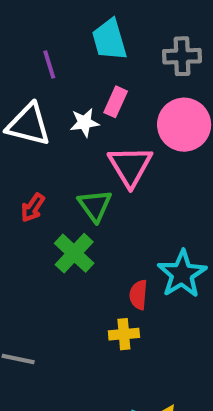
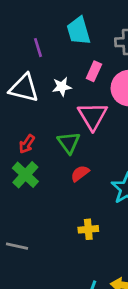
pink rectangle: (116, 102) -> (94, 71), moved
green cross: (74, 253) -> (25, 175), moved
red semicircle: (138, 295) -> (80, 173), moved, turned 48

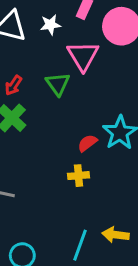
red semicircle: (80, 173) -> (87, 143), moved

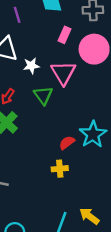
white star: (50, 25) -> (31, 66), moved
yellow arrow: (115, 235) -> (89, 216), turned 30

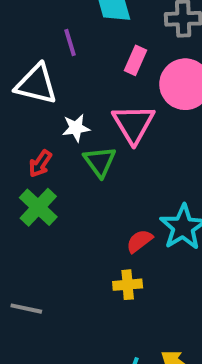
purple line: (17, 15) -> (70, 43), moved
white star: (31, 66) -> (76, 128), moved

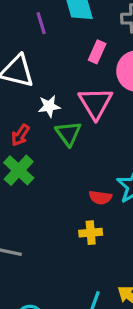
purple line: (70, 43) -> (41, 23), moved
red semicircle: (139, 241) -> (100, 197), turned -135

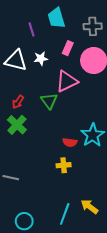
pink triangle: (96, 103) -> (67, 81), turned 35
white star: (49, 106) -> (41, 58), moved

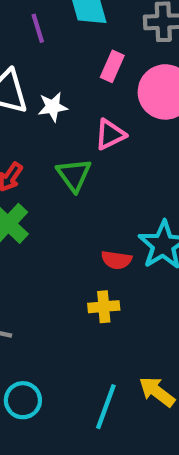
white star: (41, 58) -> (53, 107), moved
pink triangle: (67, 81) -> (110, 134), size x0.7
cyan circle: (24, 221) -> (23, 400), moved

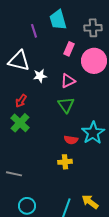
white star: (53, 107) -> (40, 76), moved
green triangle: (74, 175) -> (66, 105), moved

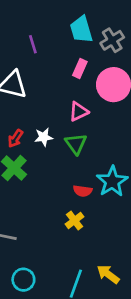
cyan trapezoid: (58, 20) -> (81, 30), moved
gray cross: (93, 28) -> (112, 40), turned -30
white star: (40, 76) -> (44, 137), moved
yellow cross: (65, 162) -> (75, 220), turned -32

